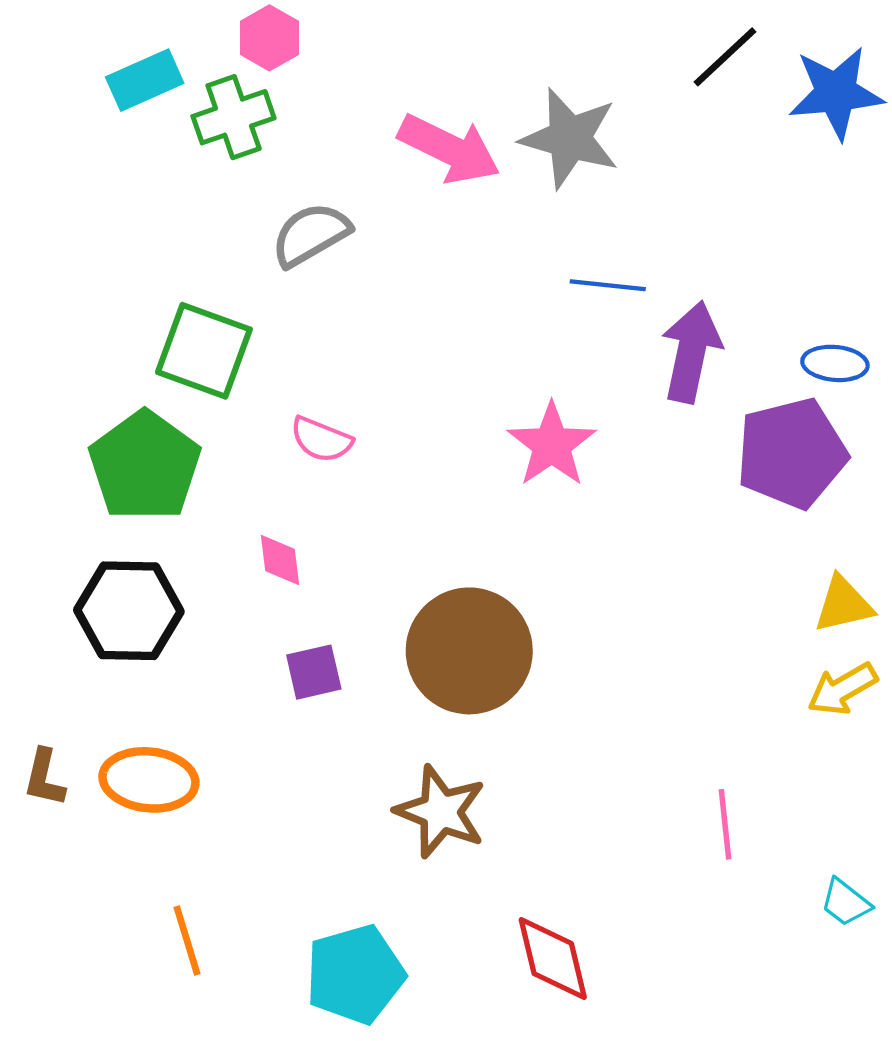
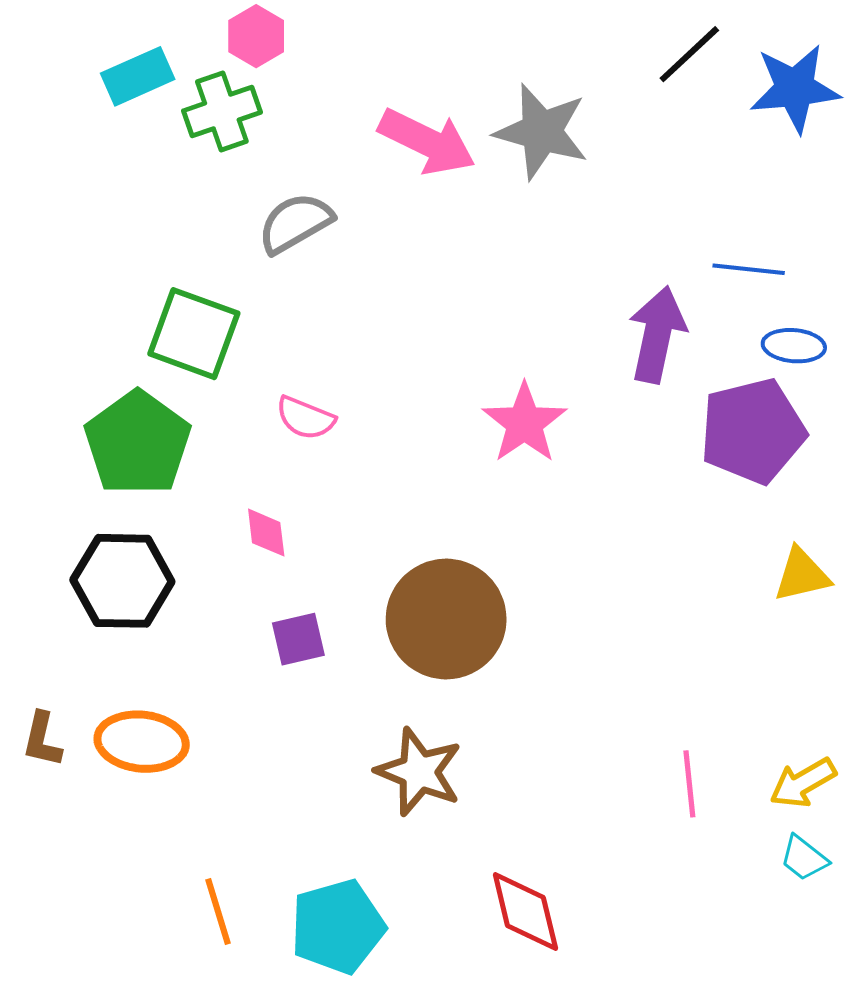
blue line: (608, 285) -> (749, 269), moved
yellow arrow: (842, 689) -> (803, 783), moved
orange line: (187, 941) -> (218, 911), moved

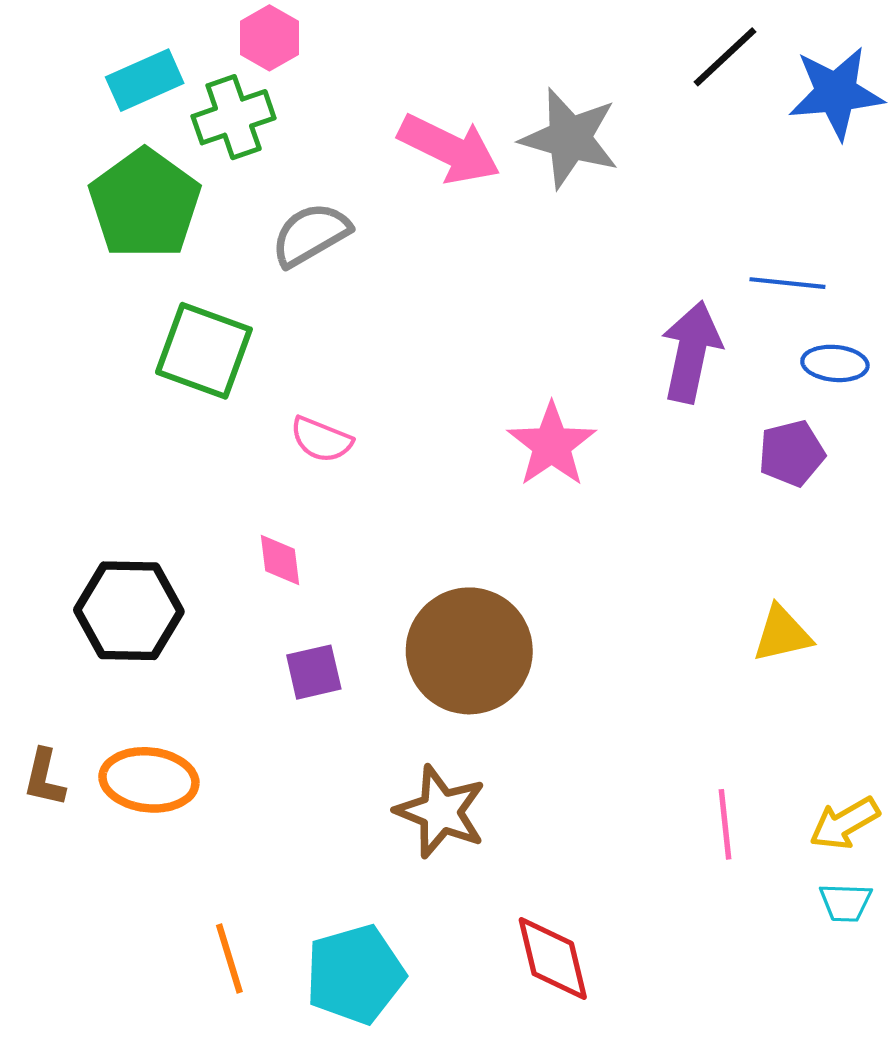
purple pentagon: (753, 431) -> (792, 453), size x0.6
green pentagon: (138, 443) -> (145, 204), moved
yellow triangle: (802, 575) -> (782, 634), moved
cyan trapezoid: (804, 858) -> (846, 902), turned -36

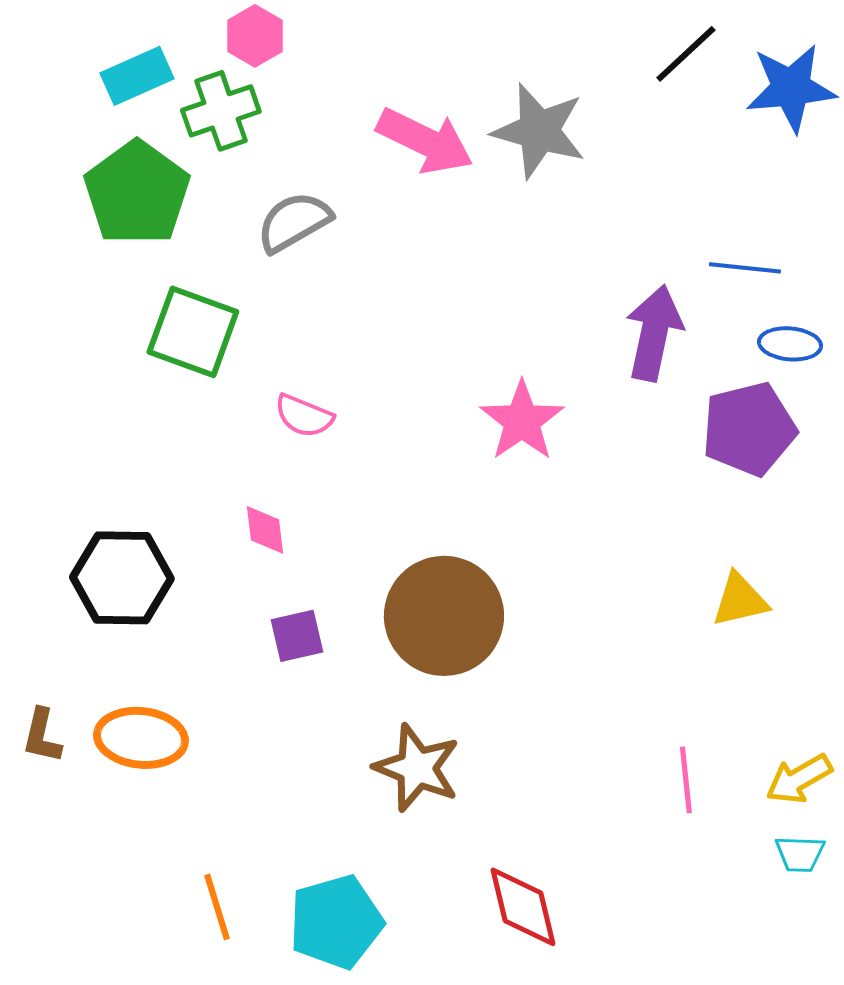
purple pentagon: (792, 453) -> (749, 429), size x1.5

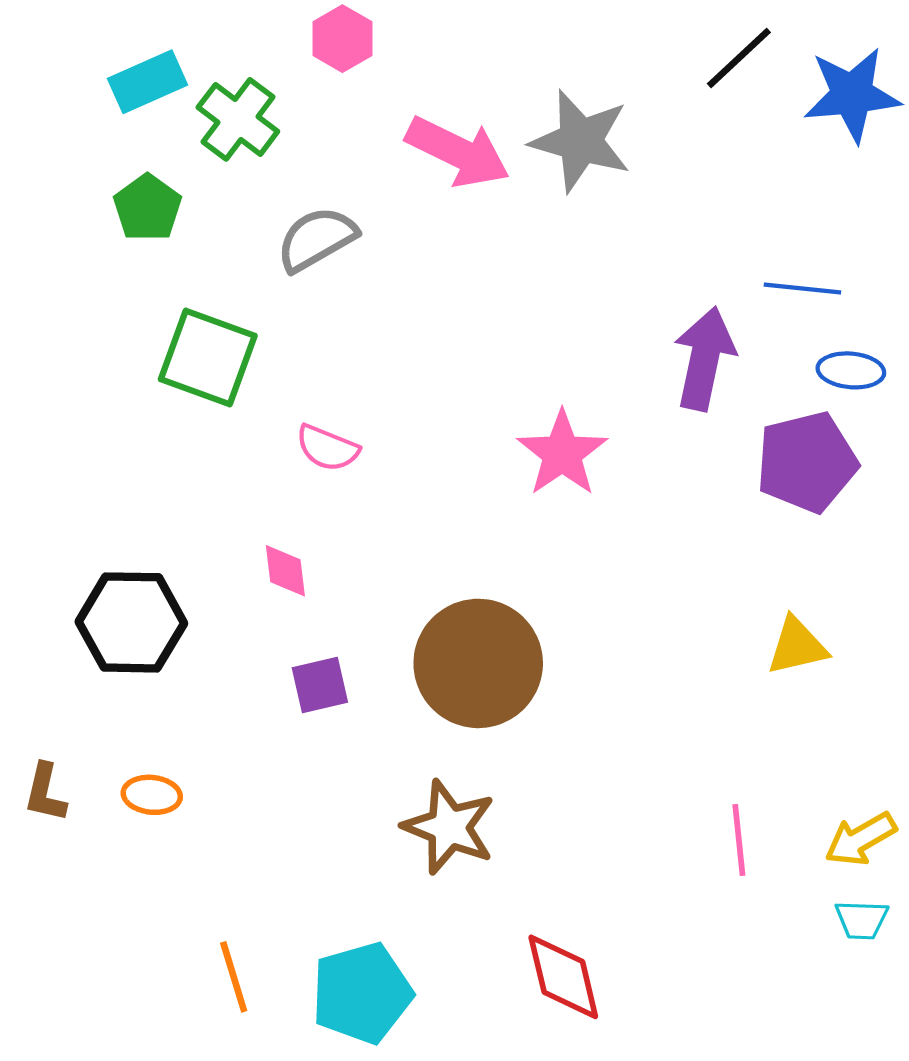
pink hexagon: (255, 36) -> (342, 39), moved
green cross: (221, 111) -> (238, 119), turned -34
green pentagon: (137, 193) -> (147, 208), size x0.6
orange ellipse: (141, 738) -> (152, 795), size x0.6

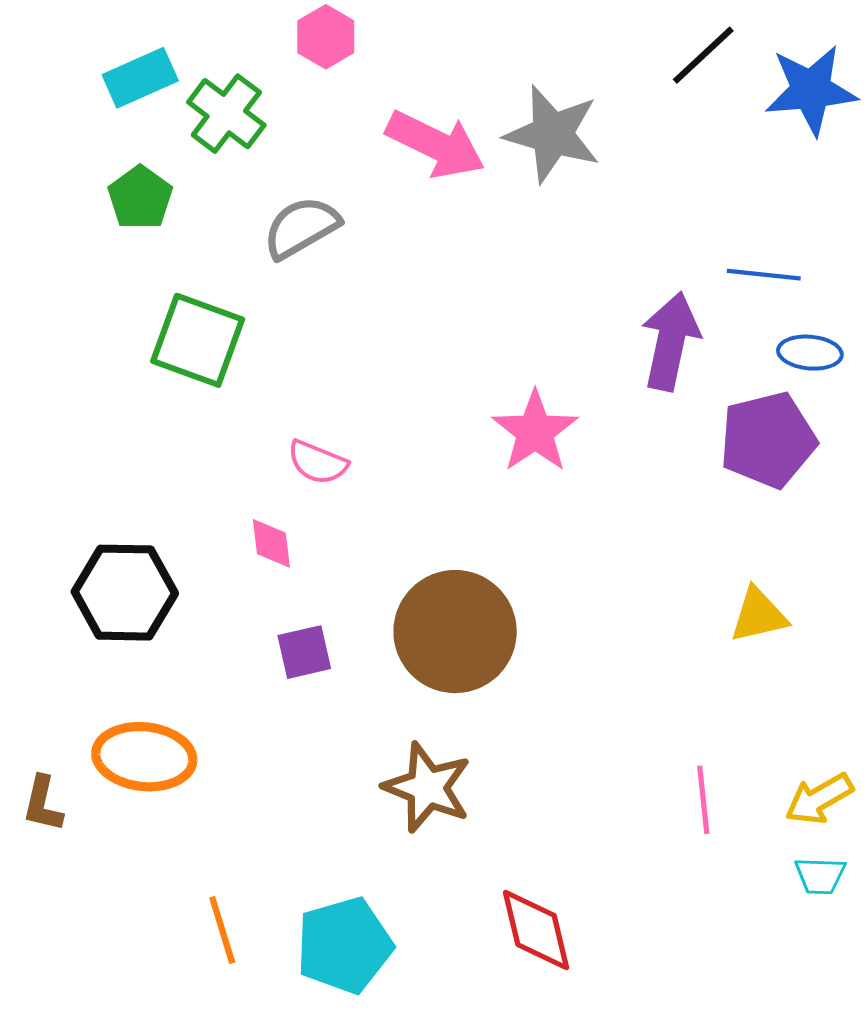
pink semicircle: (327, 448) -> (318, 462), moved
brown L-shape: (45, 793) -> (43, 804), moved
orange ellipse: (152, 795) -> (144, 757), size x1.8

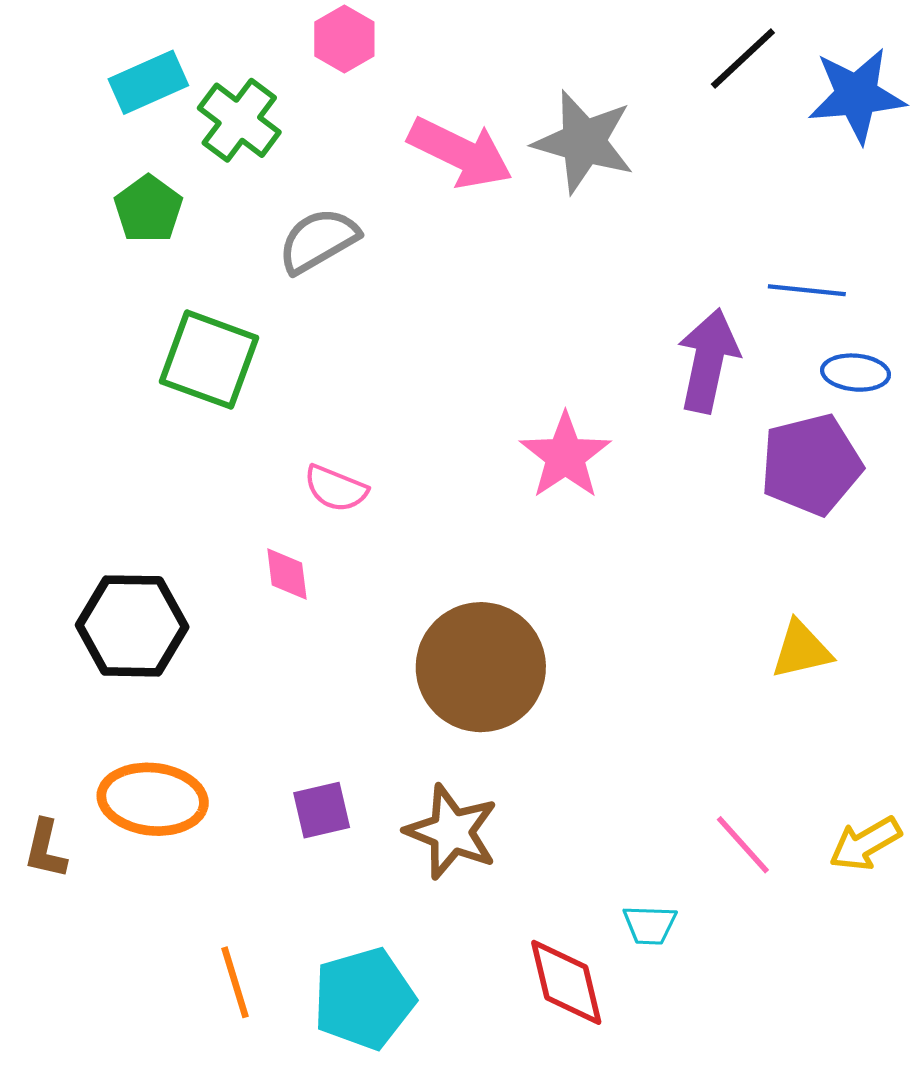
purple square: (304, 652) -> (322, 810), moved
pink line: (703, 800) -> (743, 845), turned -36
cyan trapezoid: (820, 876) -> (650, 925), moved

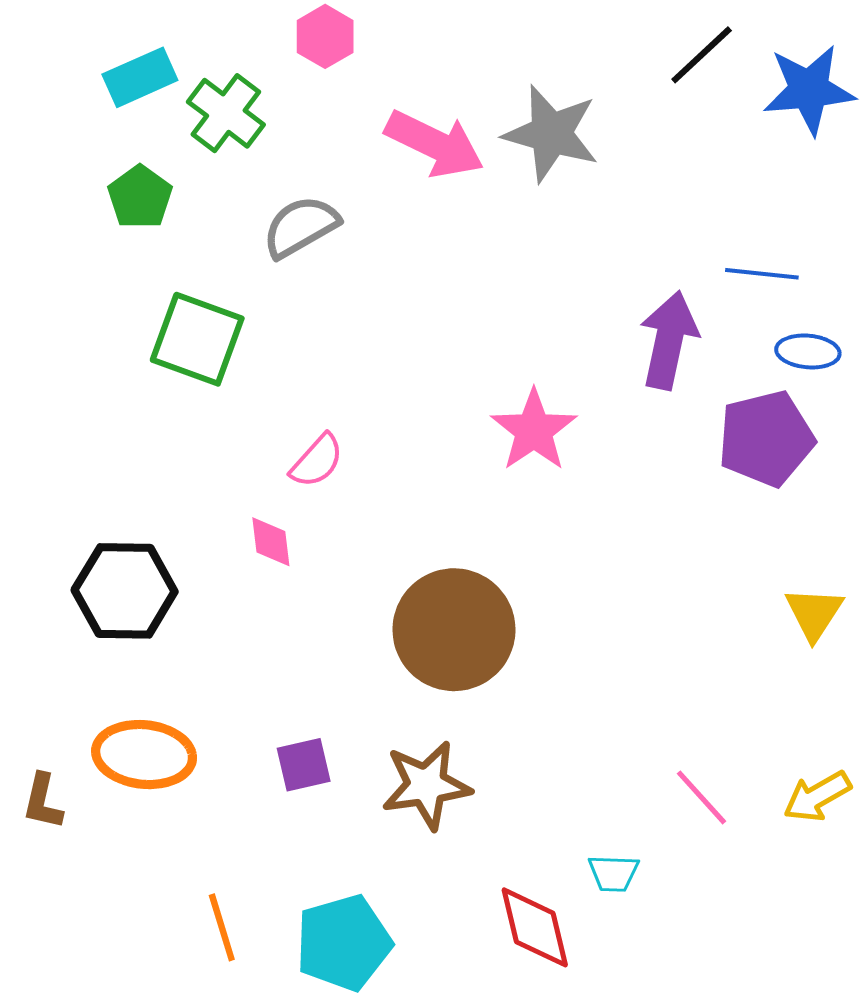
pink semicircle: (336, 488) -> (317, 461), turned -70
yellow triangle: (801, 650) -> (814, 613), moved, turned -44
brown star: (452, 832) -> (426, 785), turned -30

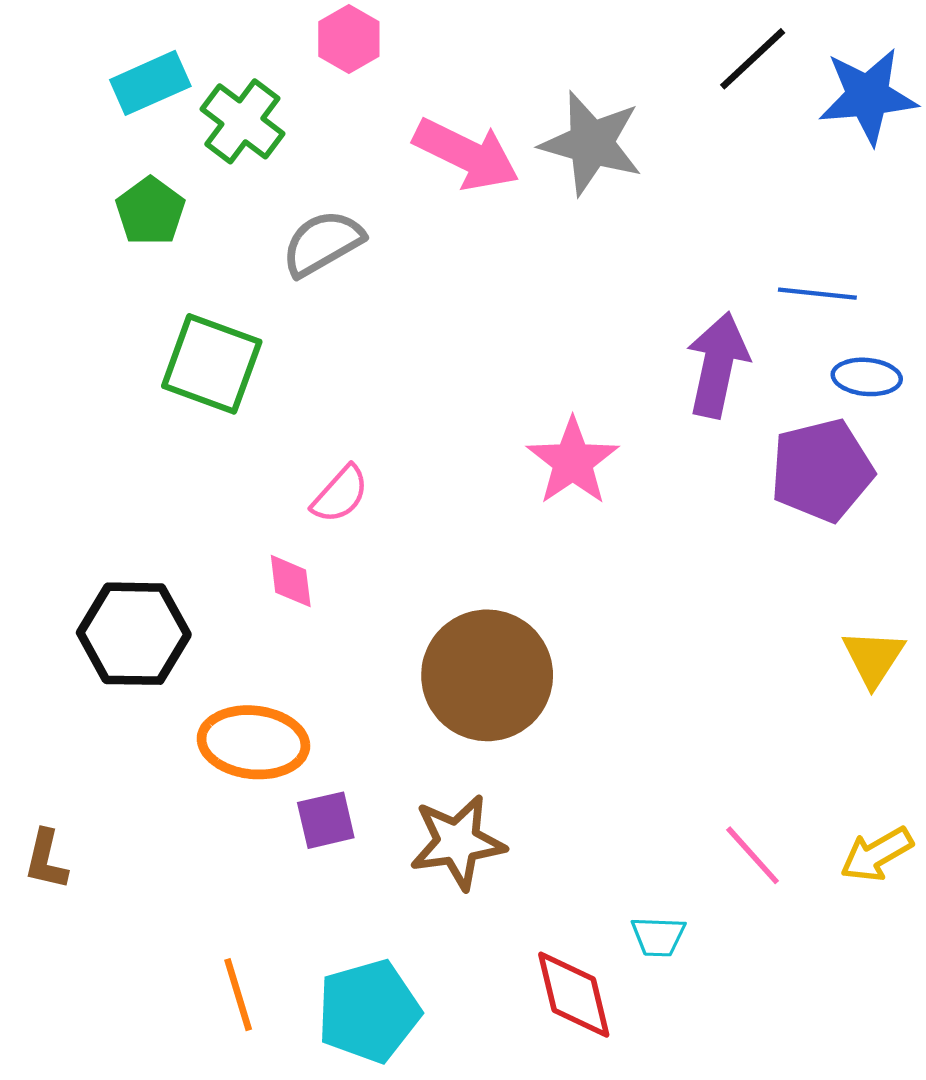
orange ellipse: (144, 755) -> (253, 742), moved

